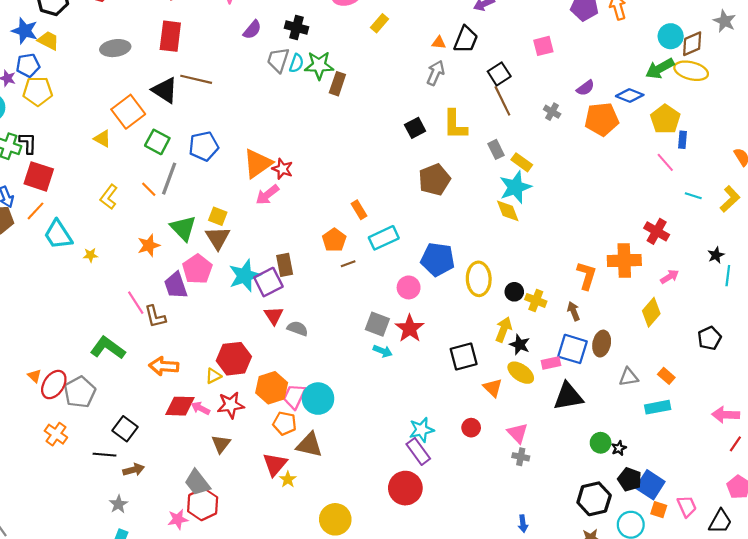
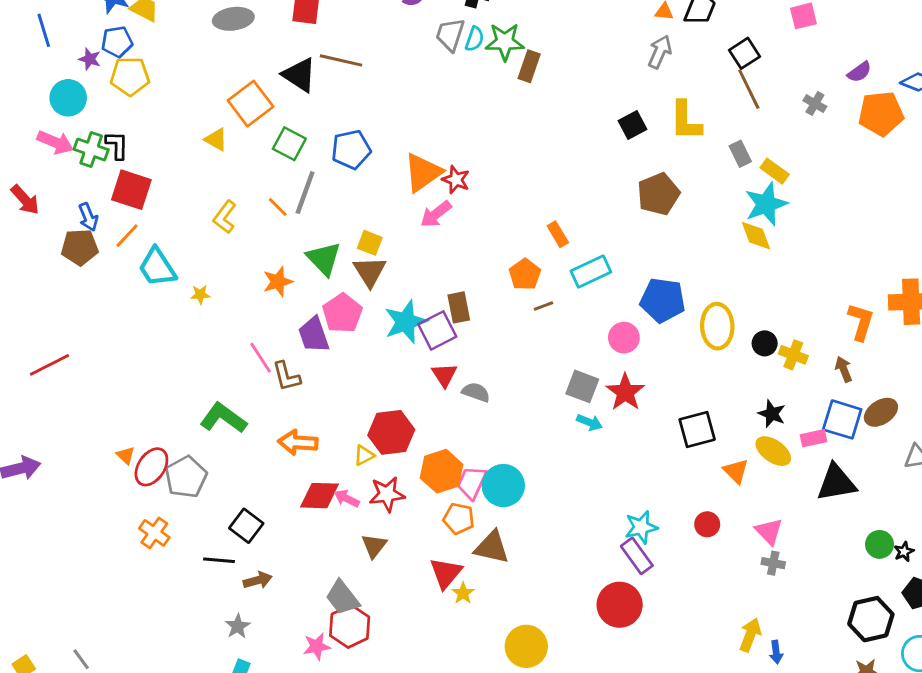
yellow arrow: (503, 330) -> (750, 635), moved
brown ellipse: (602, 344) -> (881, 412), turned 45

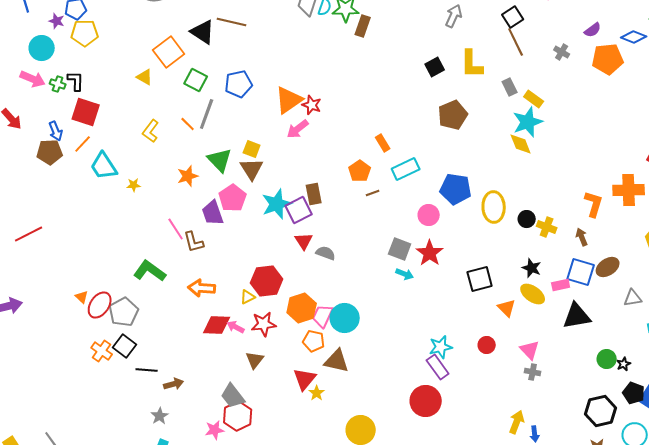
green cross: (91, 150) -> (58, 84), size x0.7
black square: (246, 526) -> (125, 346), moved

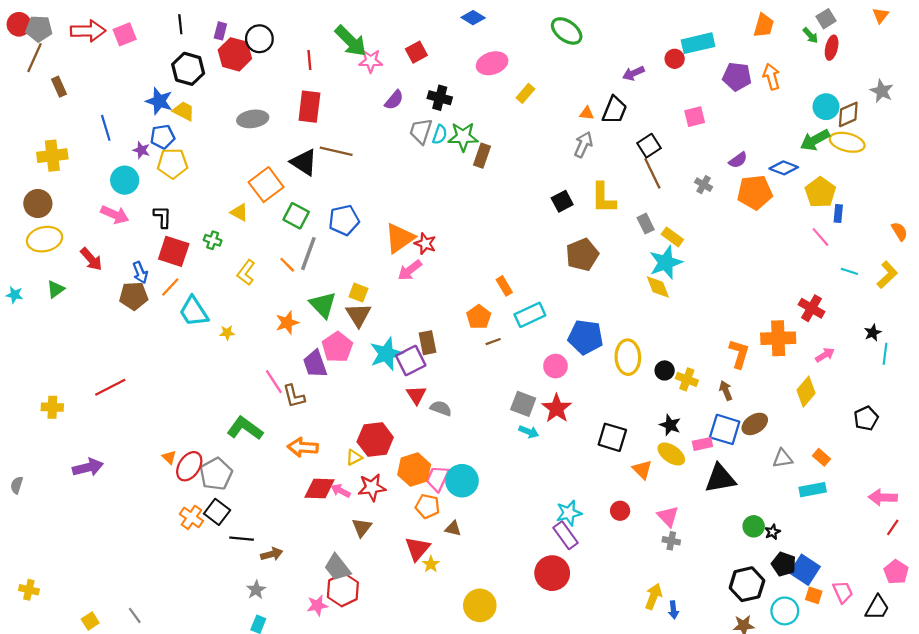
green cross: (58, 84) -> (213, 240), moved
black square: (480, 279) -> (612, 437), turned 32
brown triangle: (337, 361) -> (453, 529), size x0.6

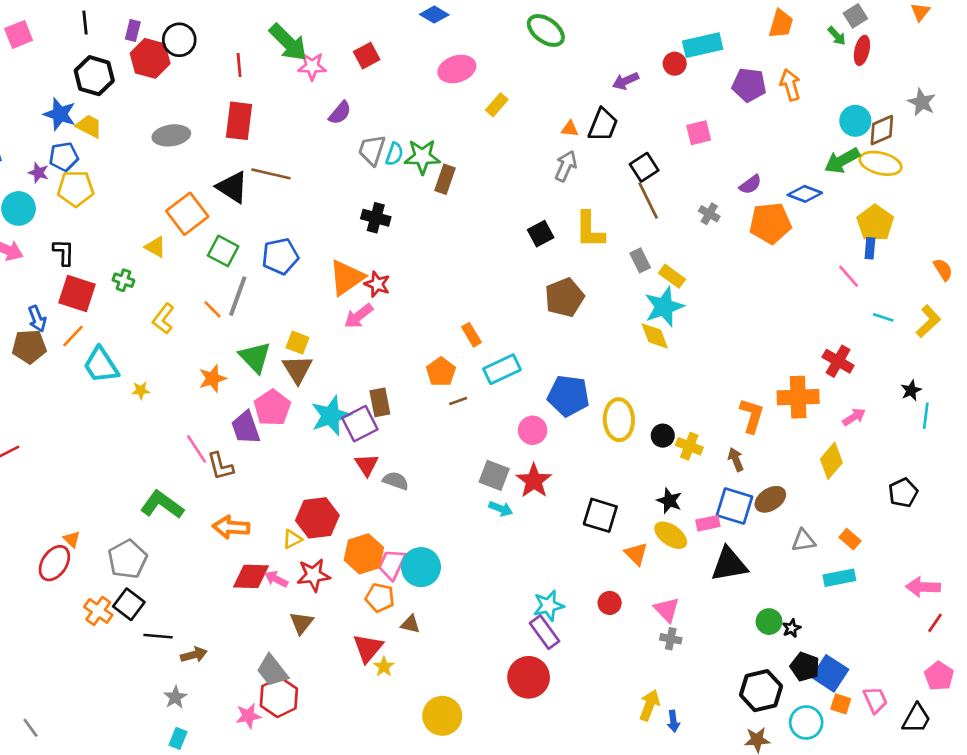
black cross: (440, 98) -> (376, 218), moved
yellow pentagon: (820, 192) -> (875, 223), moved
red ellipse: (189, 466) -> (54, 563), moved

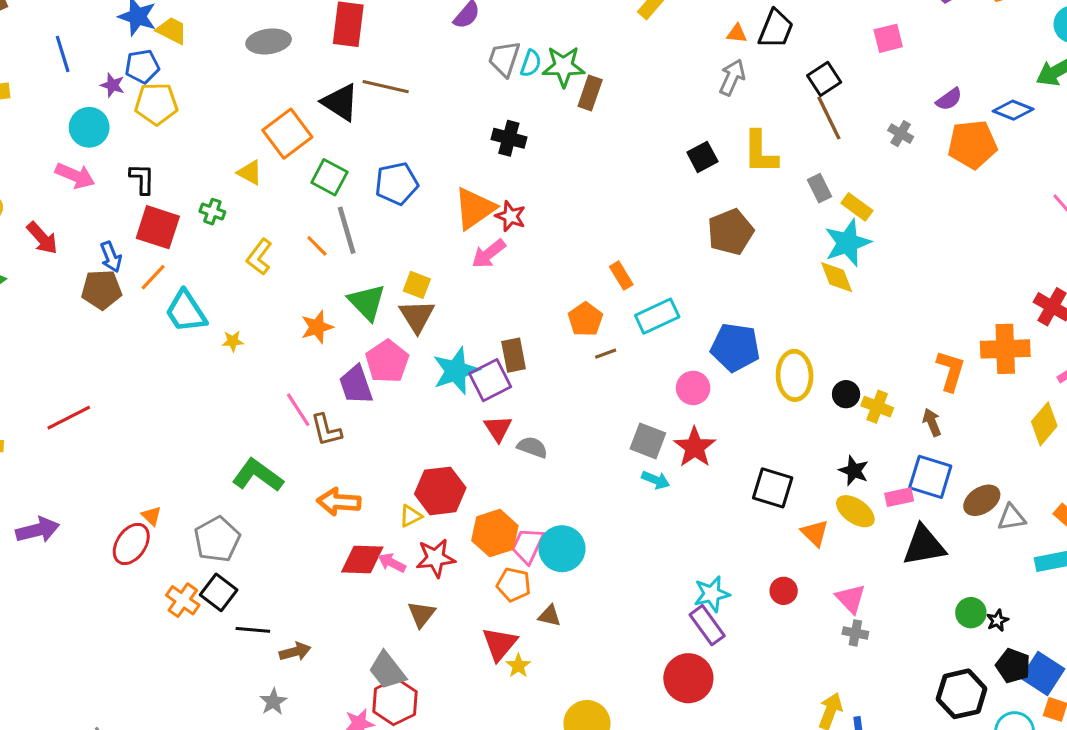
gray line: (238, 296) -> (347, 230), turned -36
brown ellipse: (770, 499) -> (982, 500), moved

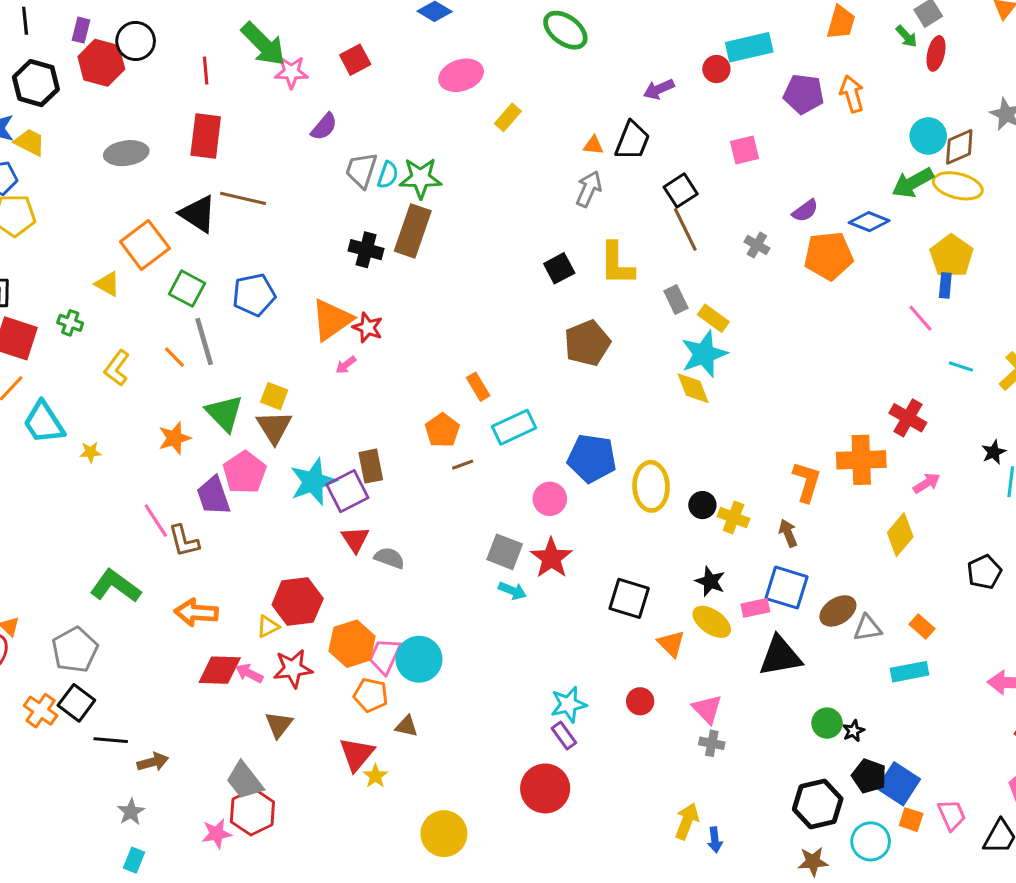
brown rectangle: (590, 93) -> (413, 231), moved, size x1.5
pink arrow: (489, 254) -> (346, 365), size x0.6
purple rectangle: (707, 625) -> (564, 736), size x0.7

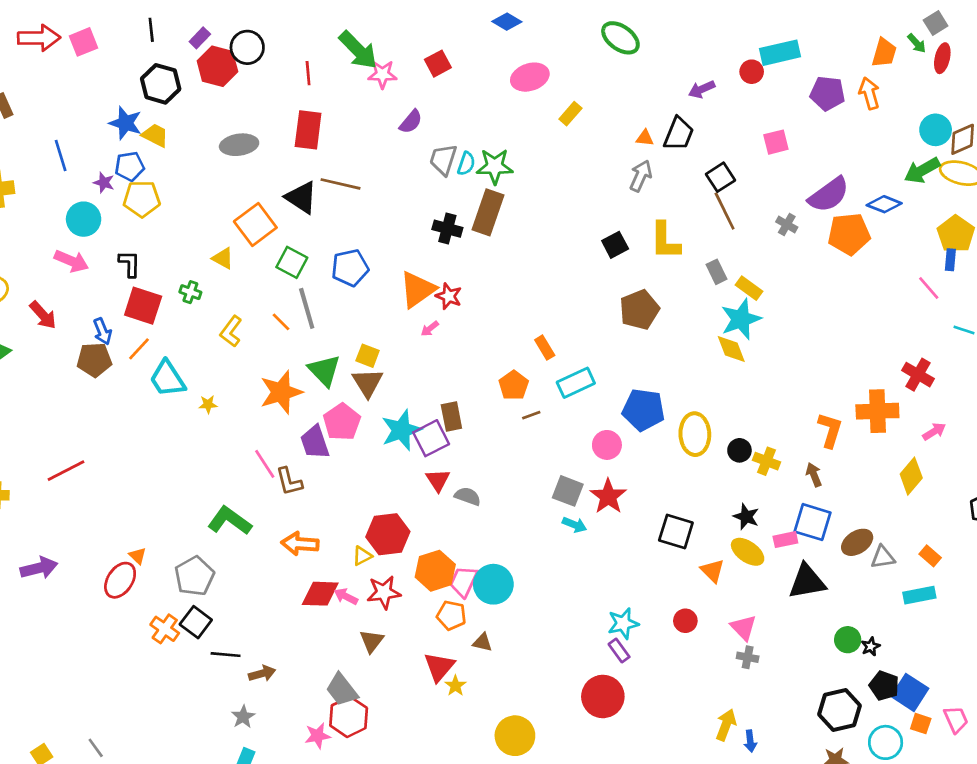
orange trapezoid: (841, 22) -> (884, 53), moved
purple rectangle: (81, 30) -> (200, 38), turned 30
purple semicircle: (805, 211) -> (829, 195), size x1.8
orange star: (175, 438) -> (281, 392), size x1.5

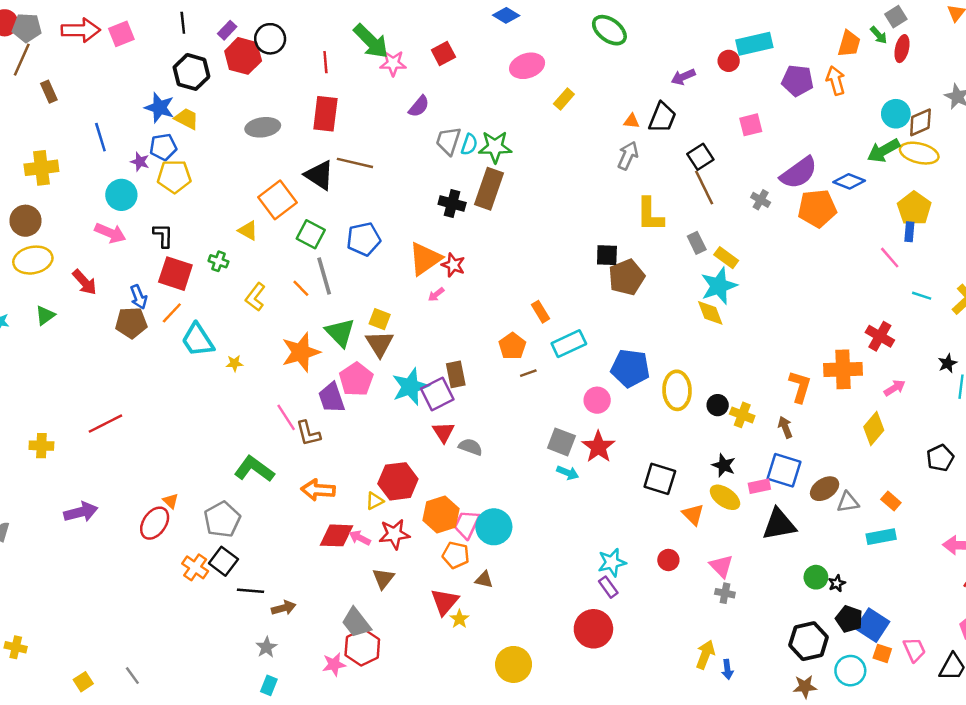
black square: (615, 245) -> (607, 255), moved, turned 30

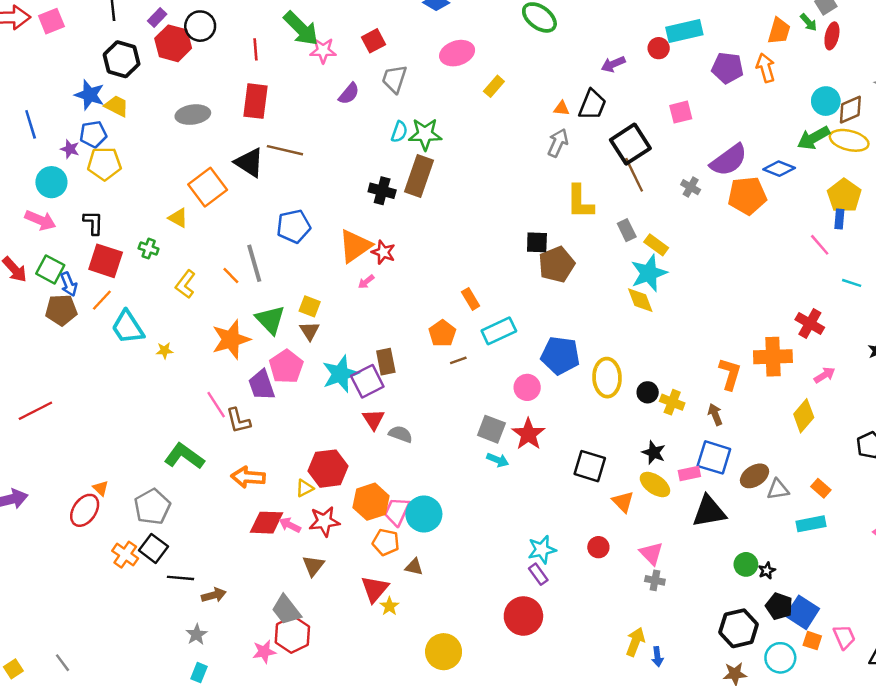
gray trapezoid: (448, 141) -> (394, 79), moved
black square: (700, 157) -> (630, 144), size x1.5
green square: (311, 234) -> (50, 269), moved
brown triangle: (380, 344) -> (310, 331), size x0.7

